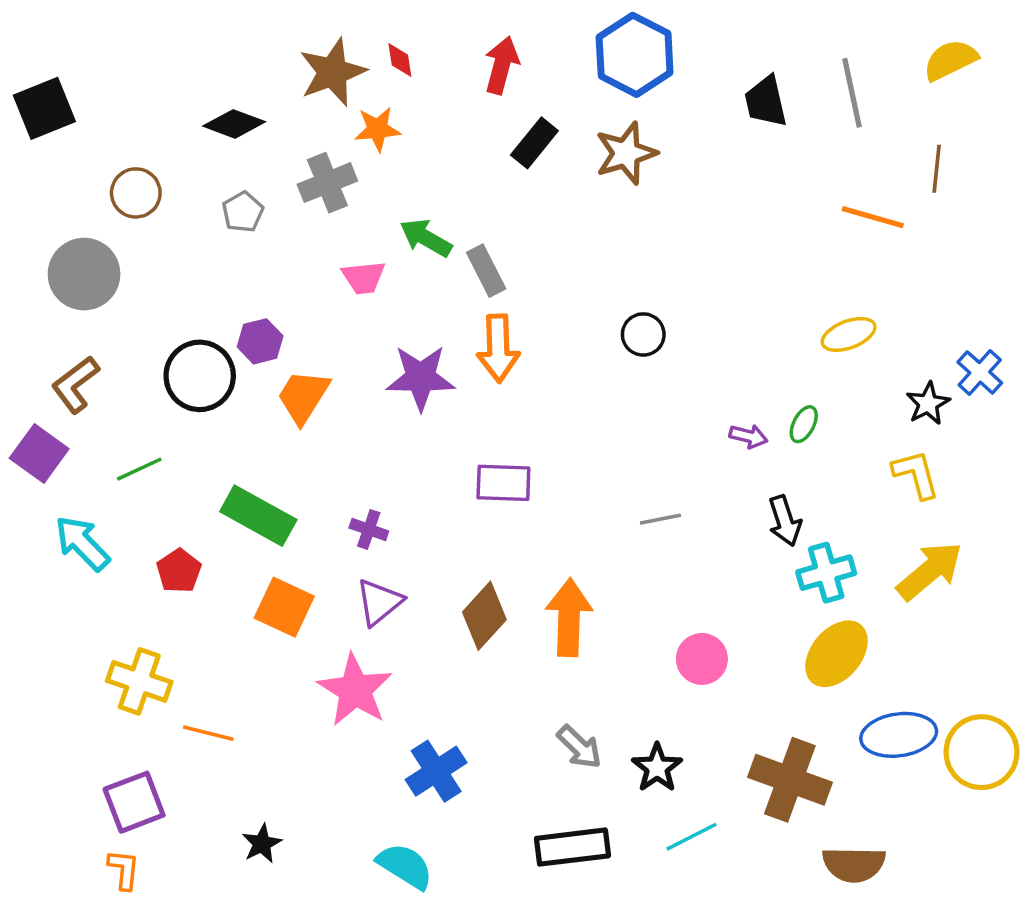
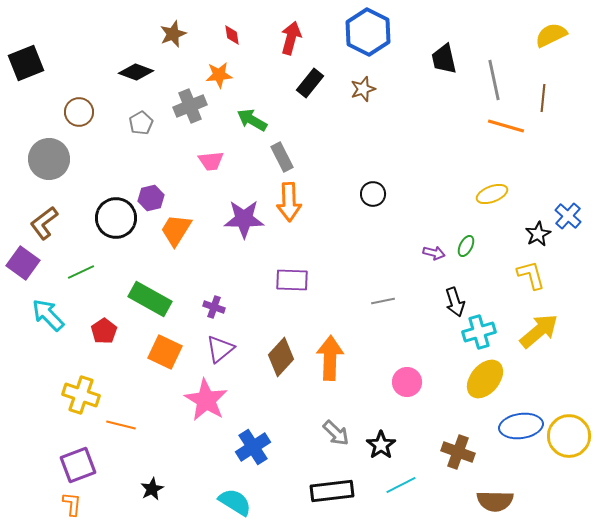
brown star: (333, 72) -> (173, 34), moved, size x0.7
gray line: (852, 93) -> (494, 80), moved
brown star: (626, 153) -> (363, 89), size x0.7
green arrow: (426, 238) -> (252, 120), moved
brown cross: (790, 780) -> (458, 452), size x0.7

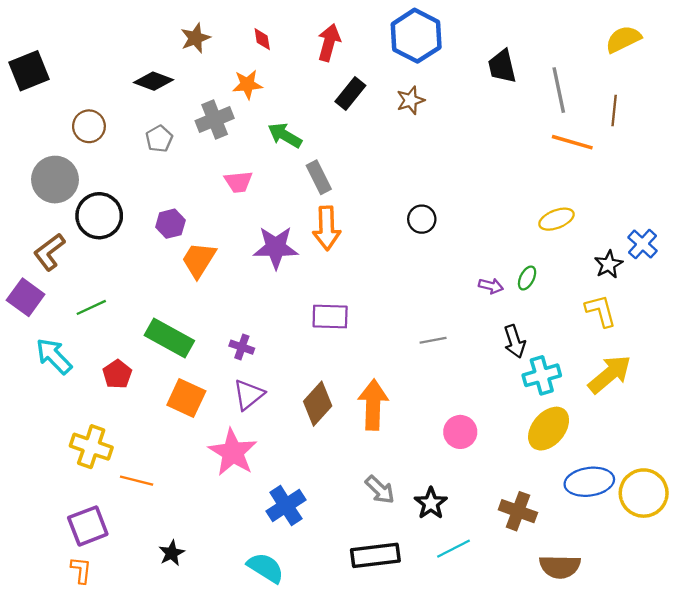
black circle: (116, 218) -> (99, 216), moved

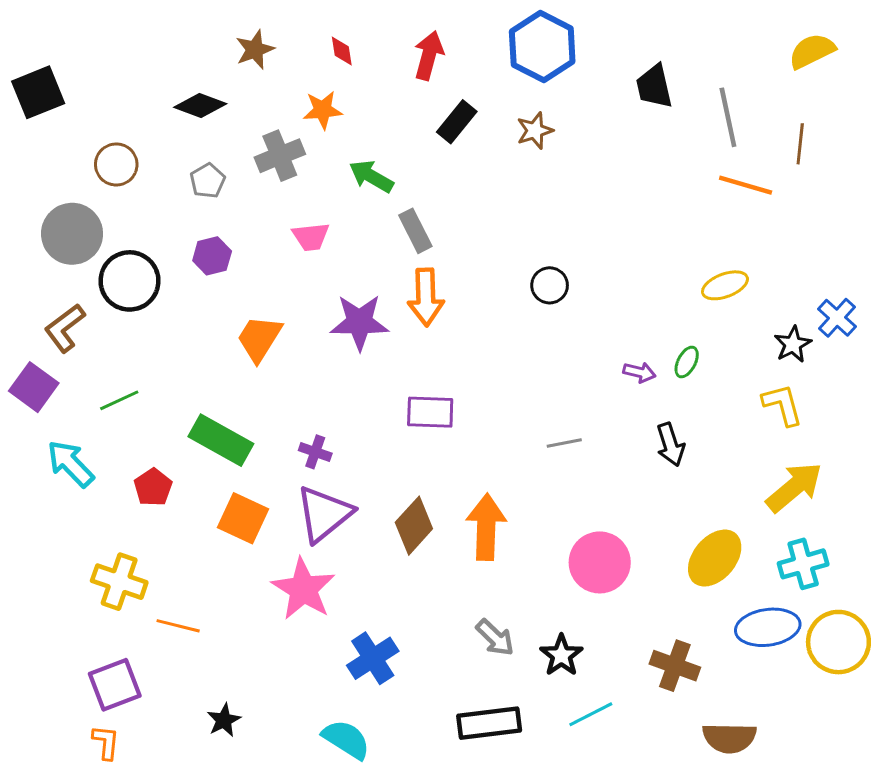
purple hexagon: (170, 224) -> (212, 256), moved
cyan cross: (542, 375) -> (803, 564), moved
purple triangle: (249, 395) -> (324, 514), size x1.4
pink circle: (460, 432) -> (600, 562), size x1.4

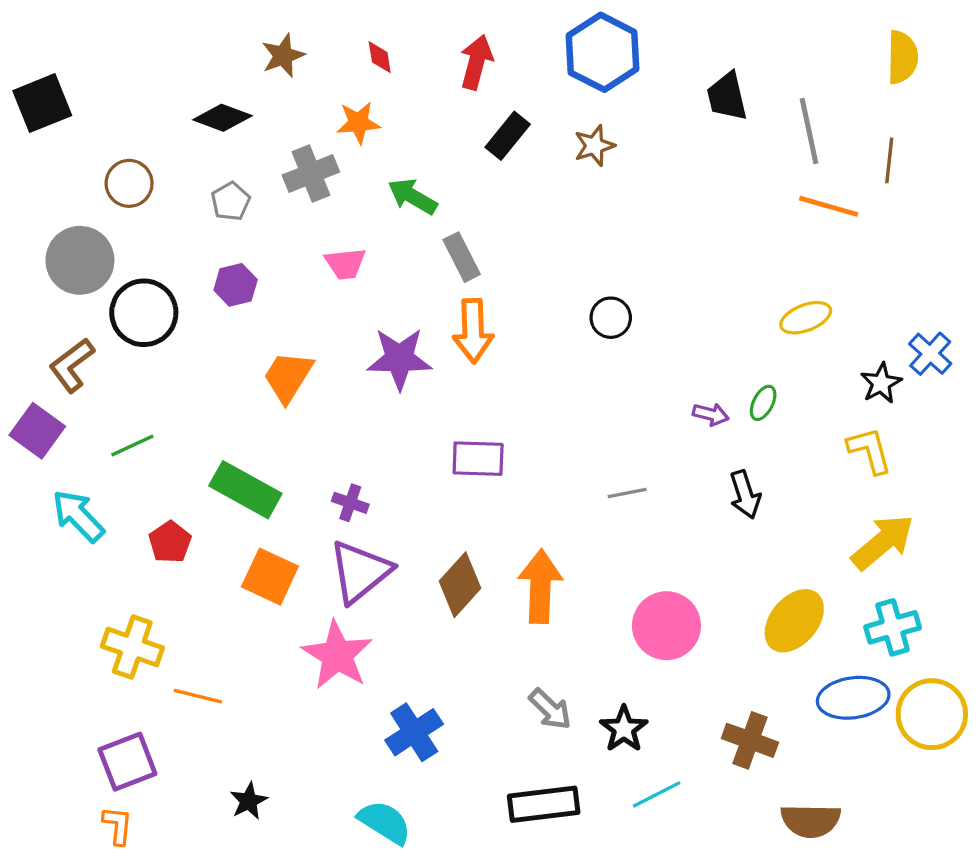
yellow semicircle: (812, 51) -> (902, 57), turned 117

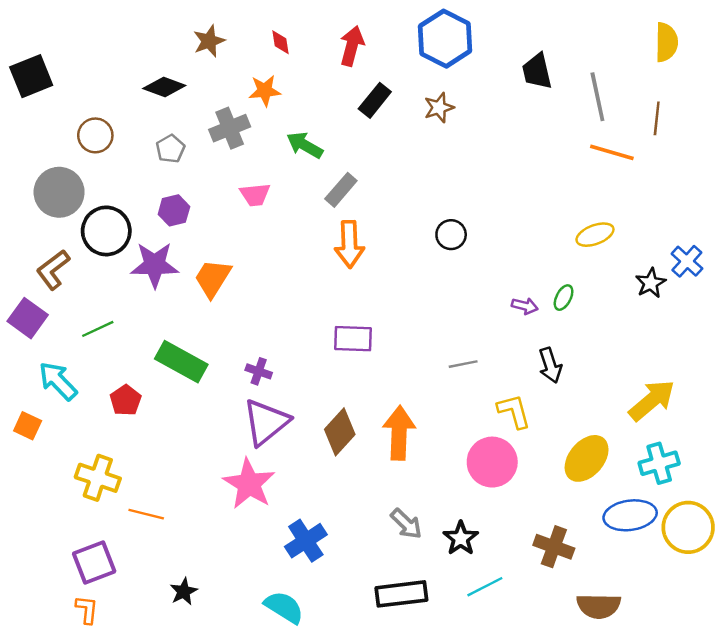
gray rectangle: (462, 257) -> (341, 190), turned 68
purple star: (399, 359) -> (155, 265), moved
yellow L-shape: (870, 450) -> (514, 411), moved
orange square: (270, 577) -> (28, 426), moved, size x0.7

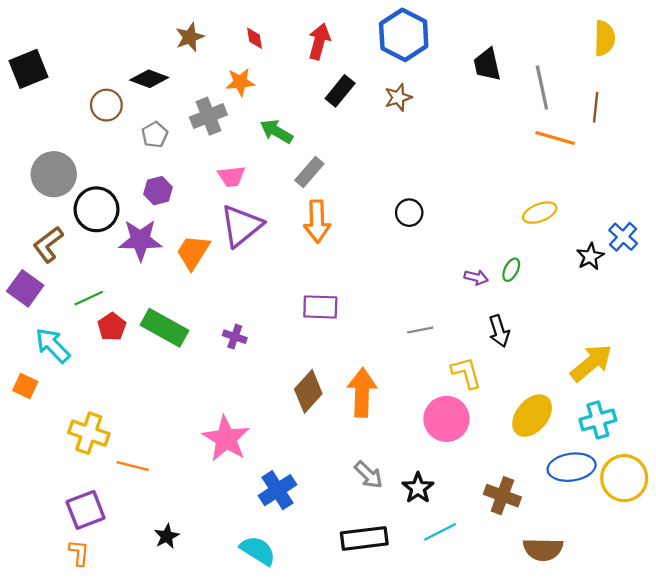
brown circle: (95, 135) -> (106, 105), moved
red pentagon: (126, 400) -> (112, 327), moved
purple triangle: (266, 422) -> (241, 226), moved

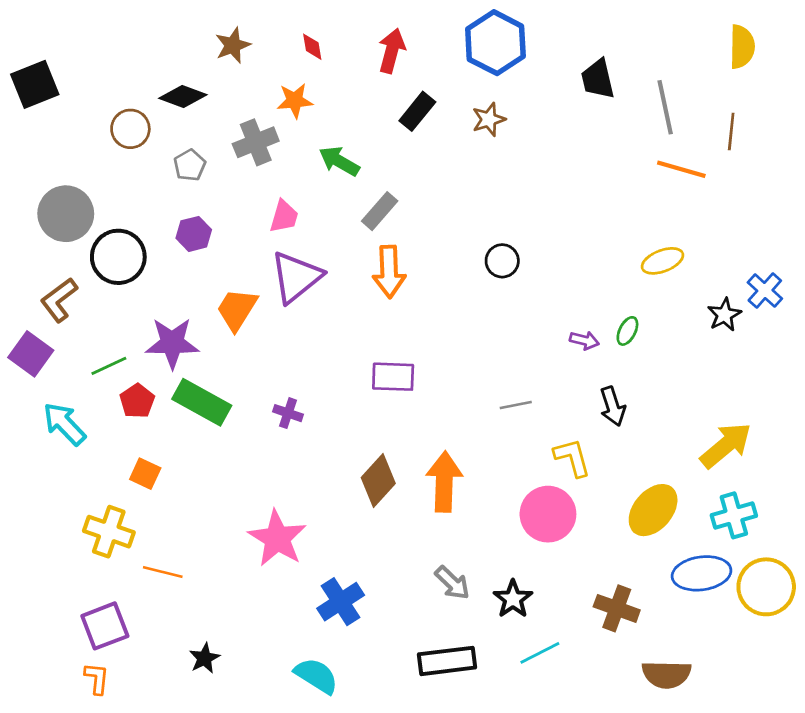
pink trapezoid: (231, 176) -> (284, 216), turned -68
purple star: (140, 240) -> (172, 343), moved
orange square: (25, 386) -> (145, 474), moved

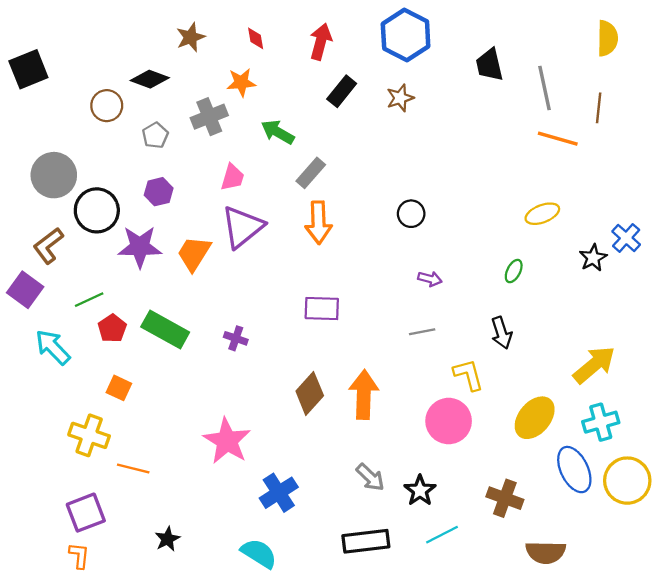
purple arrow: (584, 340) -> (430, 279), moved
purple star: (172, 343) -> (140, 247), moved
blue ellipse: (702, 573) -> (574, 470), turned 72

